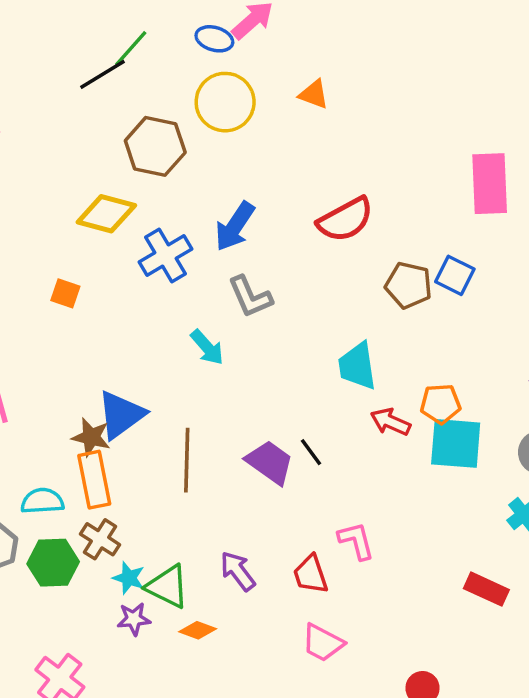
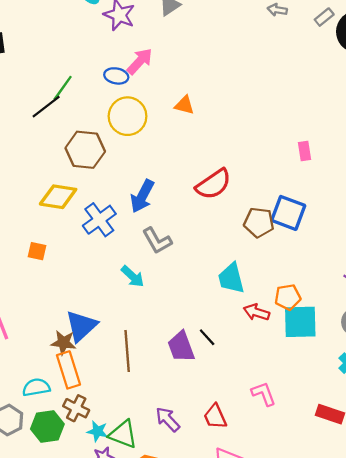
pink rectangle: (490, 184) -> (304, 151), size x0.5
blue square: (455, 275) -> (288, 213), size x1.4
purple trapezoid: (270, 462) -> (181, 347), turned -140
pink L-shape: (356, 541) -> (264, 394), moved

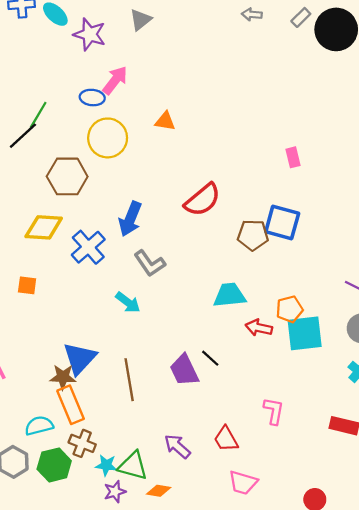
cyan trapezoid: (231, 278) -> (230, 295), turned 104
pink L-shape: (264, 394) -> (274, 411), turned 36

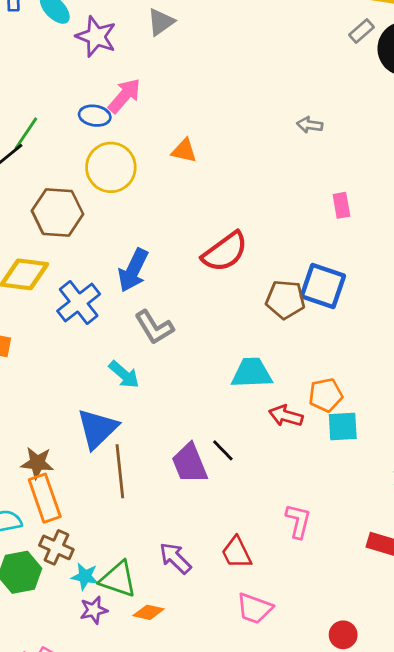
gray arrow: (252, 14) -> (310, 125), moved
cyan square: (305, 333) -> (343, 426), size x0.7
blue triangle: (80, 358) -> (97, 429), moved

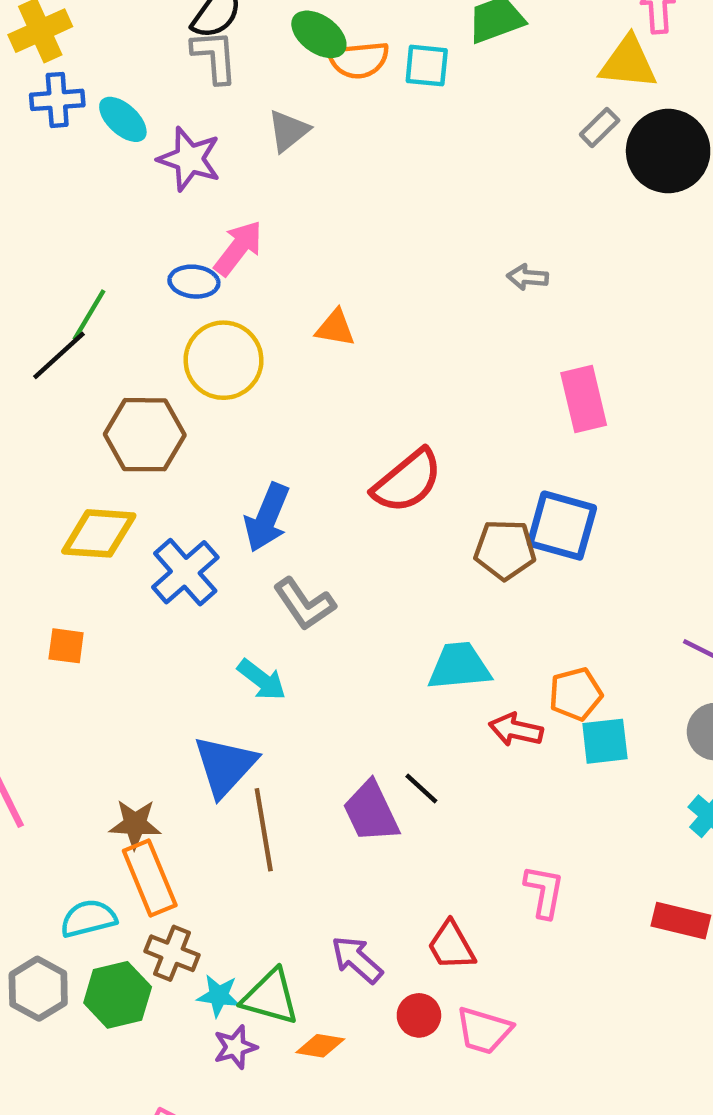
pink rectangle: (341, 205) -> (584, 399), size x1.6
red circle: (343, 635) -> (419, 1015), moved

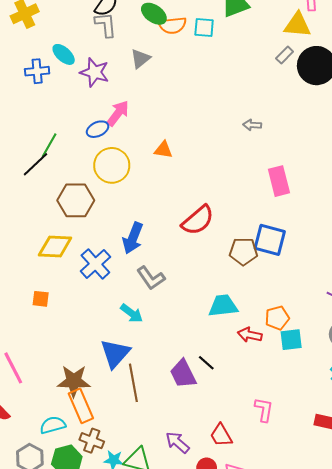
blue cross: (57, 100) -> (37, 71), moved
blue ellipse: (194, 282) -> (98, 129), turned -30
brown star: (135, 824) -> (74, 381), size x1.4

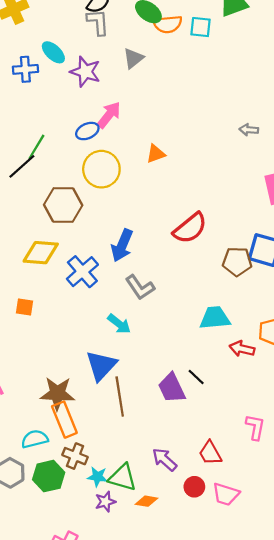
orange triangle: (163, 150) -> (156, 154), turned -30

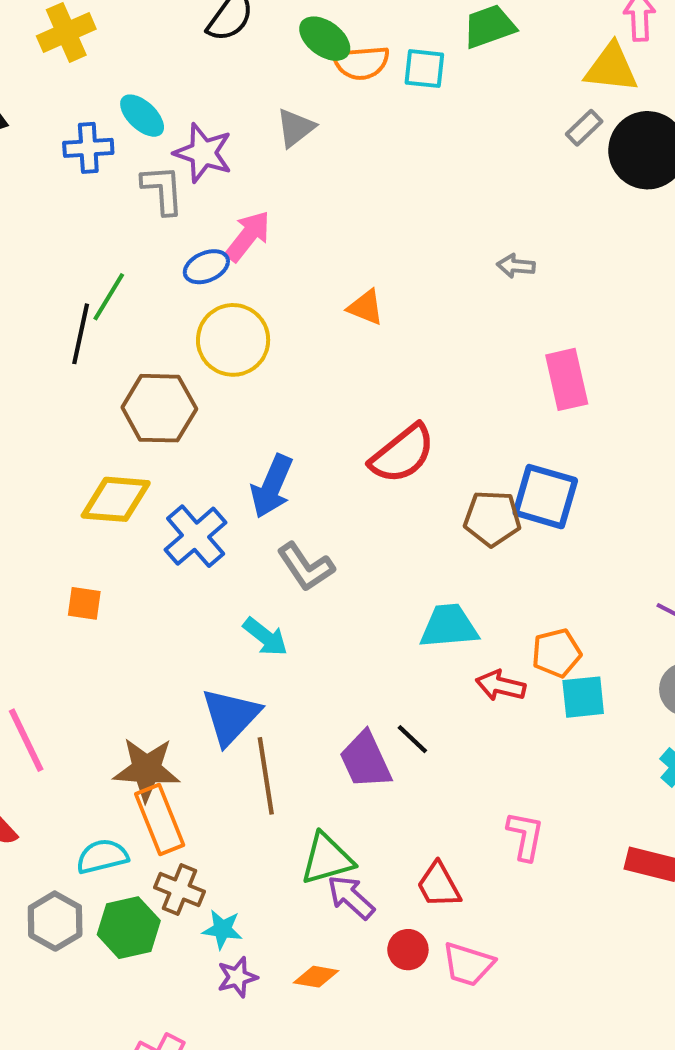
gray L-shape: (98, 22) -> (163, 190), moved
orange triangle: (156, 154) -> (366, 307), moved, turned 42
black line: (22, 166) -> (81, 334), turned -36
green triangle: (123, 477) -> (327, 859), moved, turned -32

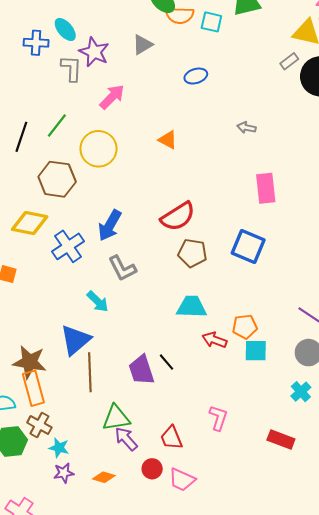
blue ellipse: (206, 267) -> (196, 76), moved
green line: (109, 297) -> (57, 126), moved
brown pentagon: (492, 518) -> (192, 253), moved

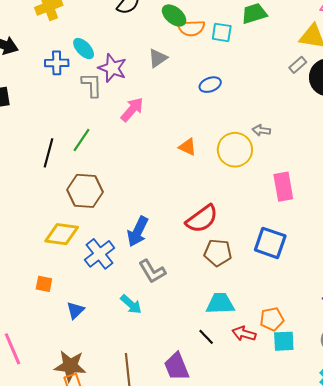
yellow circle: (98, 149) -> (235, 150), moved
blue triangle: (75, 340) -> (75, 310), moved, size x0.6
black line: (167, 362) -> (206, 337), moved

